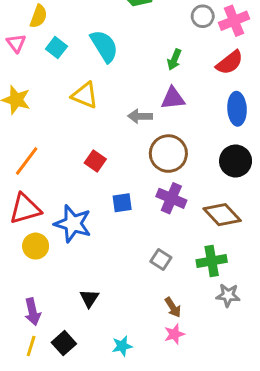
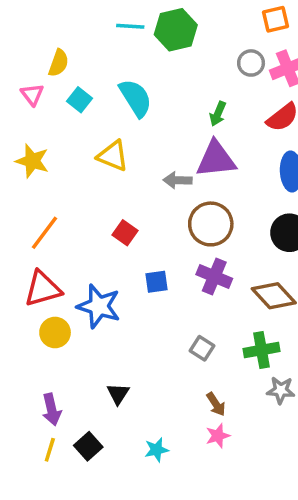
purple triangle: (173, 98) -> (216, 159), size x1.4

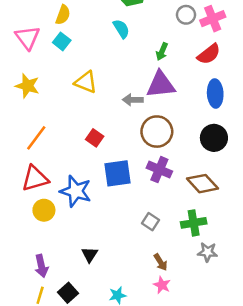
yellow semicircle: (59, 63) -> (63, 15), moved
pink triangle: (32, 94) -> (27, 38), size x1.5
cyan semicircle: (136, 98) -> (121, 29), moved, size x0.7
blue square: (157, 282) -> (118, 173), size x1.6
pink star: (218, 436) -> (162, 285), turned -30

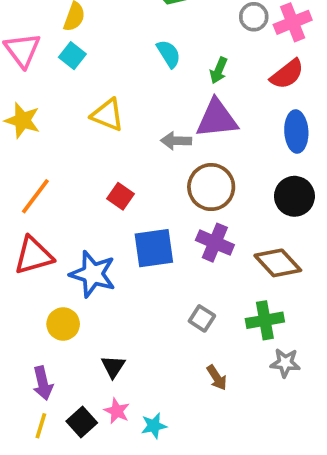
cyan semicircle: (121, 29) -> (169, 54), moved
yellow circle: (44, 210) -> (63, 324), moved
pink star: (162, 285) -> (117, 411), moved

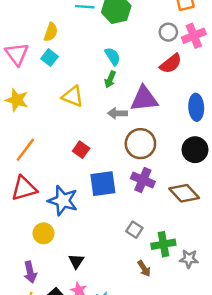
green arrow: (219, 70) -> (110, 79), moved
red semicircle: (287, 74) -> (171, 64), moved
green cross: (265, 320) -> (163, 244), moved

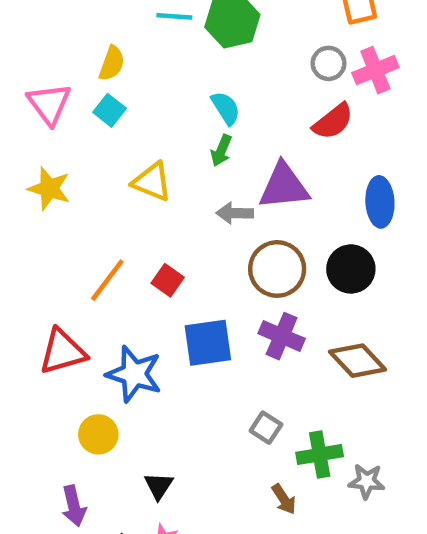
orange line: (25, 150) -> (107, 280), moved
black circle: (195, 150) -> (351, 269), moved

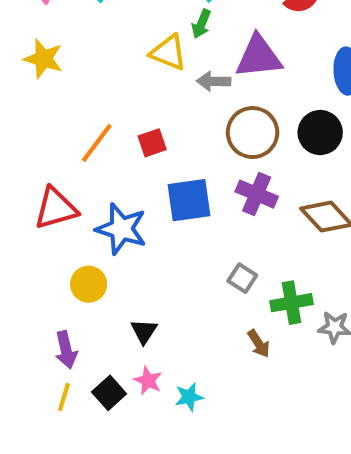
yellow triangle: (152, 182) -> (168, 53), moved
red square: (168, 280) -> (152, 143), turned 36

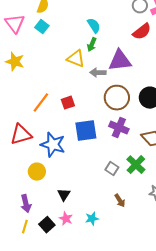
green cross: (291, 303) -> (136, 165), moved, turned -36
cyan star: (189, 397) -> (92, 219), moved

